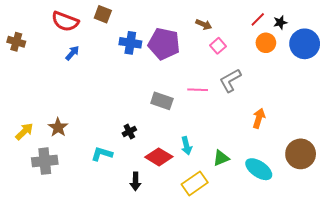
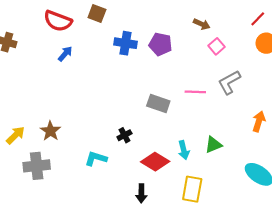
purple pentagon: (164, 44) -> (160, 44), size x0.7
green triangle: (221, 158) -> (213, 145), moved
black arrow: (135, 181) -> (141, 193), moved
yellow rectangle: (195, 183) -> (192, 189), turned -45

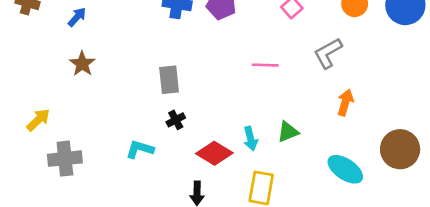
blue arrow: (65, 54) -> (77, 17), moved
gray L-shape: (229, 82) -> (328, 53), moved
gray rectangle: (158, 103) -> (169, 80), moved, turned 65
brown star: (50, 131) -> (82, 64), moved

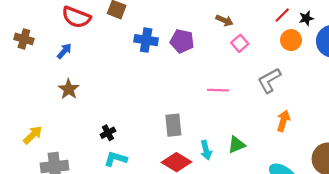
gray rectangle: (169, 80) -> (173, 125), moved
black cross: (176, 120) -> (108, 133), moved

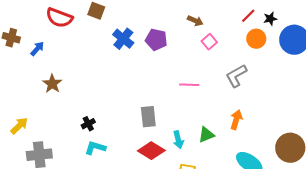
blue cross: (146, 40) -> (123, 39), turned 30
blue arrow: (64, 51) -> (37, 49), moved
orange arrow: (283, 121) -> (236, 120), moved

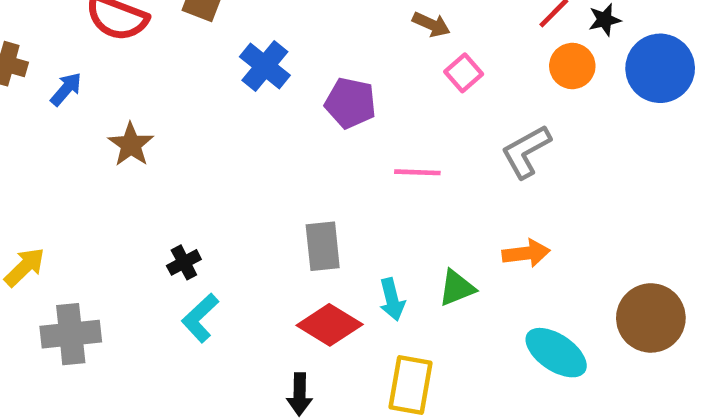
purple pentagon: (156, 40) -> (350, 103), moved
brown star: (52, 84) -> (131, 145), moved
orange arrow: (236, 120) -> (526, 253), turned 66
cyan L-shape: (95, 148) -> (200, 318), turned -60

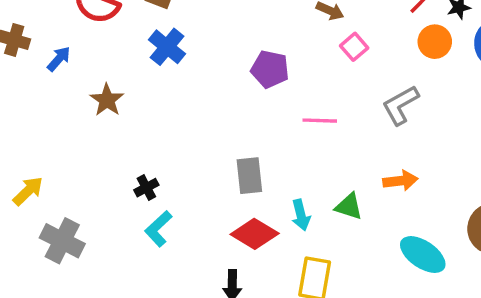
blue cross: (265, 66) -> (167, 47), moved
green triangle: (457, 288) -> (349, 206), turned 40
gray cross: (71, 334) -> (62, 241), turned 33

